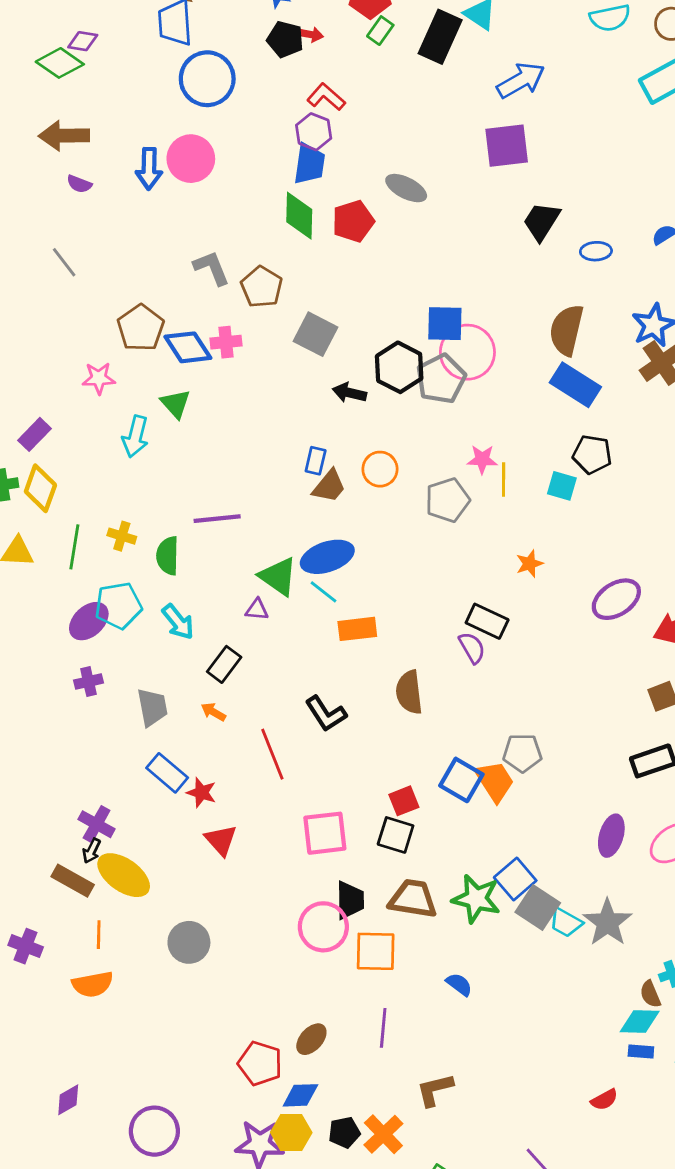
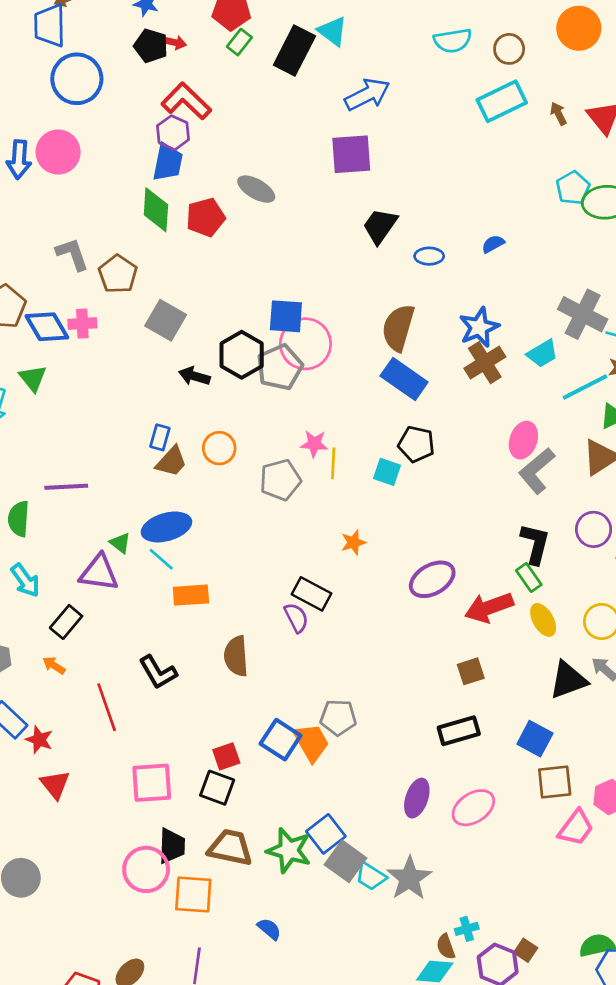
red L-shape: (326, 97) -> (186, 101), size x1.4
green triangle: (278, 576) -> (120, 543), size x0.6
purple triangle: (257, 610) -> (99, 573), size x1.8

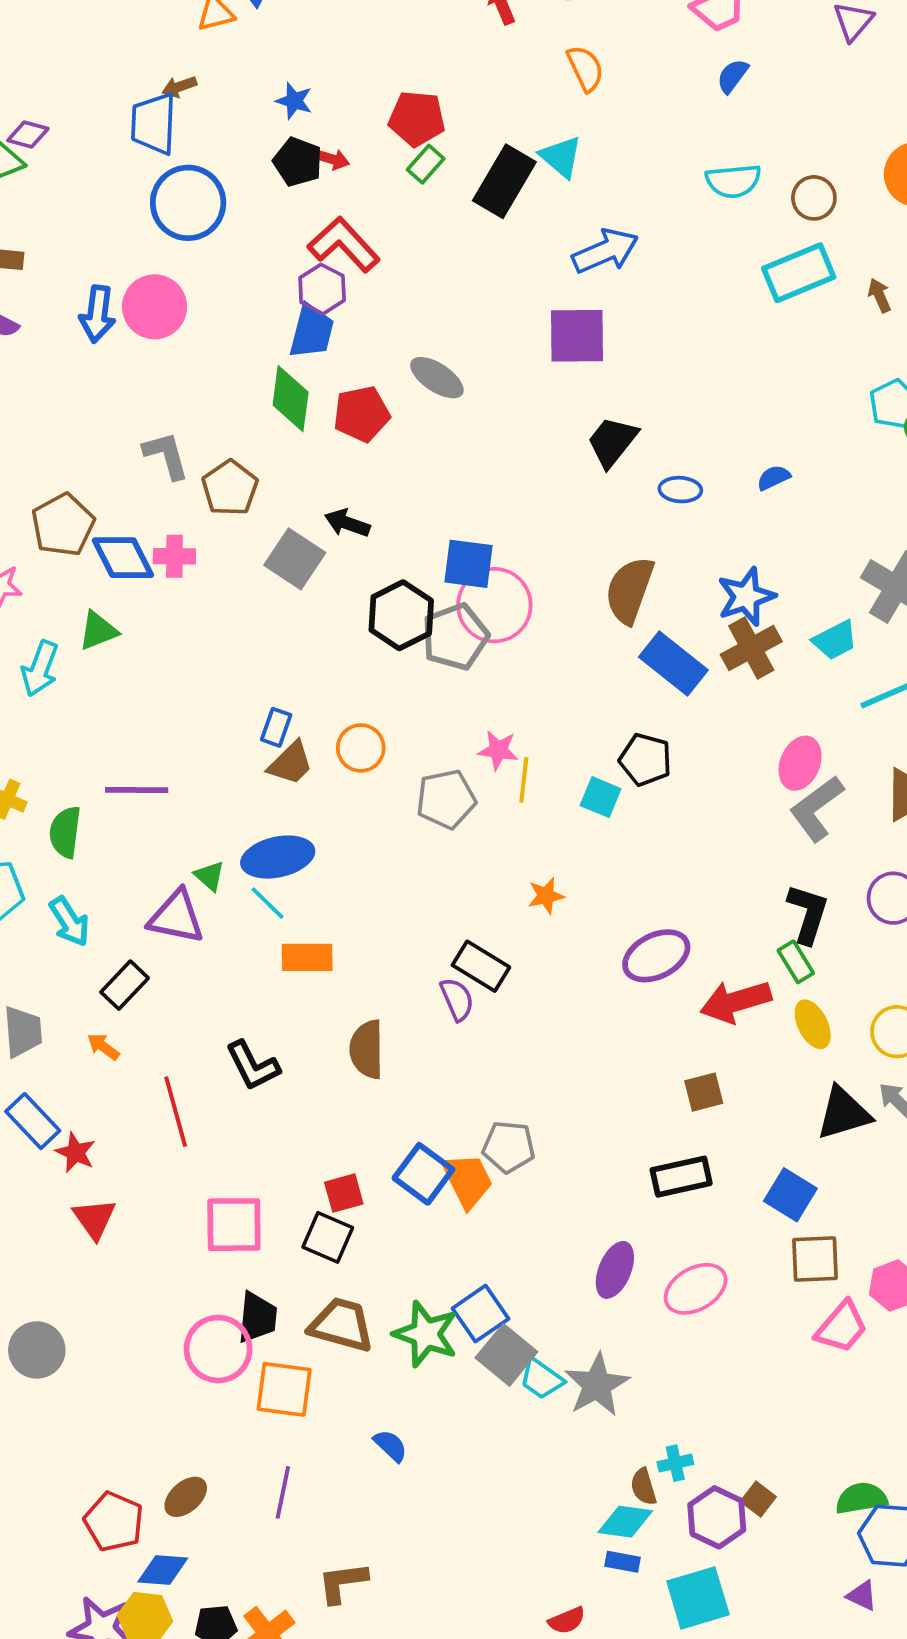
black arrow: (194, 376) -> (347, 523), moved
green triangle: (33, 378) -> (98, 631), turned 44
blue rectangle: (404, 379) -> (673, 663), moved

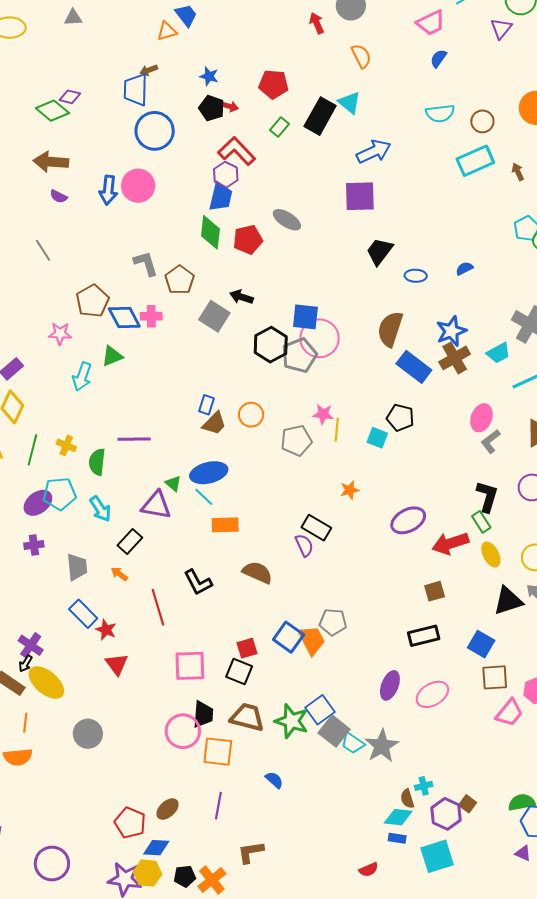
green rectangle: (426, 164) -> (280, 127), moved
gray L-shape: (817, 809) -> (491, 441), size x0.7
brown semicircle: (367, 1049) -> (257, 573), turned 116

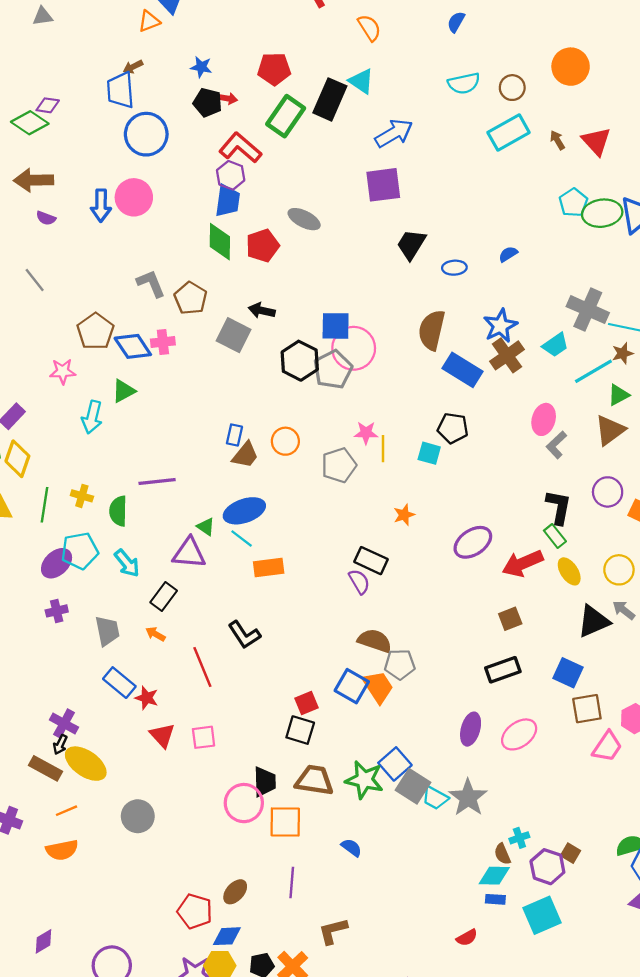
green rectangle: (280, 127) -> (286, 116), size x1.8
brown semicircle: (257, 573) -> (375, 641), moved
pink square: (190, 666) -> (204, 737), moved, size x0.7
orange line: (25, 723) -> (66, 811), turned 66

